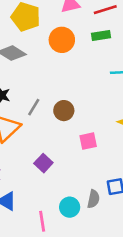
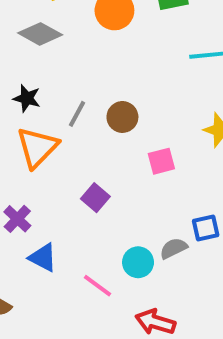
gray semicircle: (93, 199) -> (173, 248), turned -126
pink line: (42, 221) -> (98, 286), turned -42

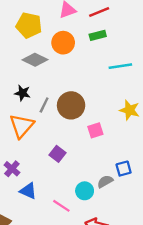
gray diamond: (40, 34) -> (35, 60), moved
black star: (27, 98) -> (22, 93), moved
brown circle: (122, 117) -> (71, 105), size x1.5

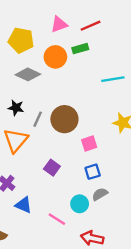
green rectangle: (98, 35) -> (80, 49), moved
blue square: (124, 169) -> (93, 172), moved

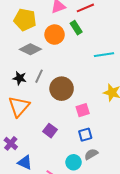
green rectangle: (80, 49) -> (76, 28), turned 72
gray line: (38, 119) -> (39, 76), moved

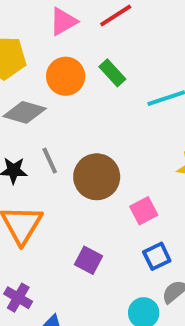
green rectangle: (76, 28) -> (112, 73), moved
gray line: (39, 76) -> (50, 161), turned -40

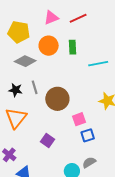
green rectangle: (112, 73) -> (73, 47), turned 32
blue square: (157, 256) -> (88, 135), moved

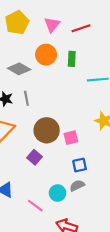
pink triangle: (51, 18) -> (52, 25), turned -35
yellow pentagon: (19, 32) -> (17, 23), moved, turned 30
brown circle: (57, 99) -> (47, 130), moved
blue square: (88, 135) -> (80, 165), moved

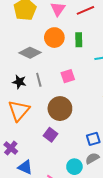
pink square: (71, 138) -> (68, 76), moved

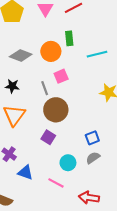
orange circle: (54, 38) -> (51, 51), moved
gray line: (39, 80) -> (45, 88), moved
cyan circle: (74, 167) -> (68, 163), moved

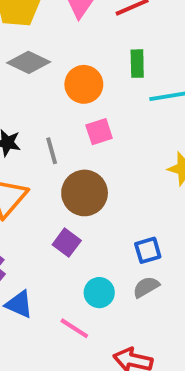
green rectangle: (69, 38) -> (137, 64), moved
gray diamond: (21, 56) -> (29, 62), moved
gray line: (45, 88) -> (52, 151), moved

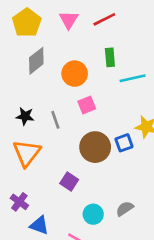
gray diamond: (29, 62) -> (36, 61), turned -60
brown circle: (85, 193) -> (95, 147), moved
blue square: (148, 250) -> (124, 143), moved

